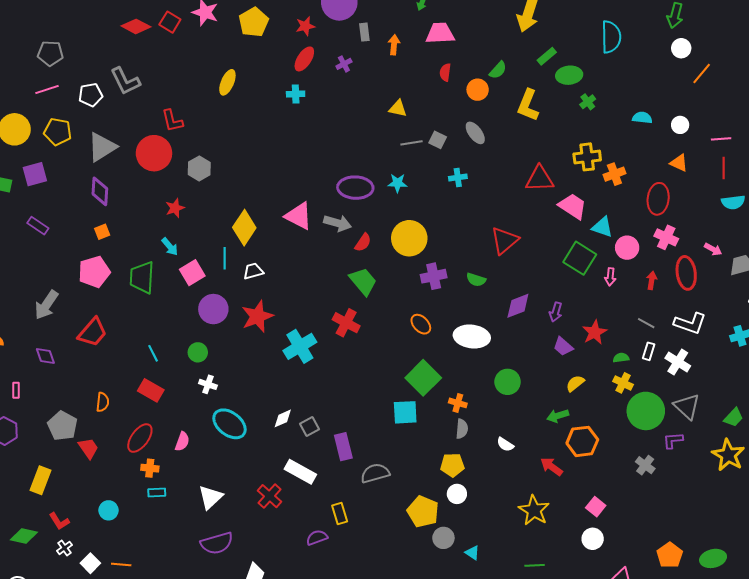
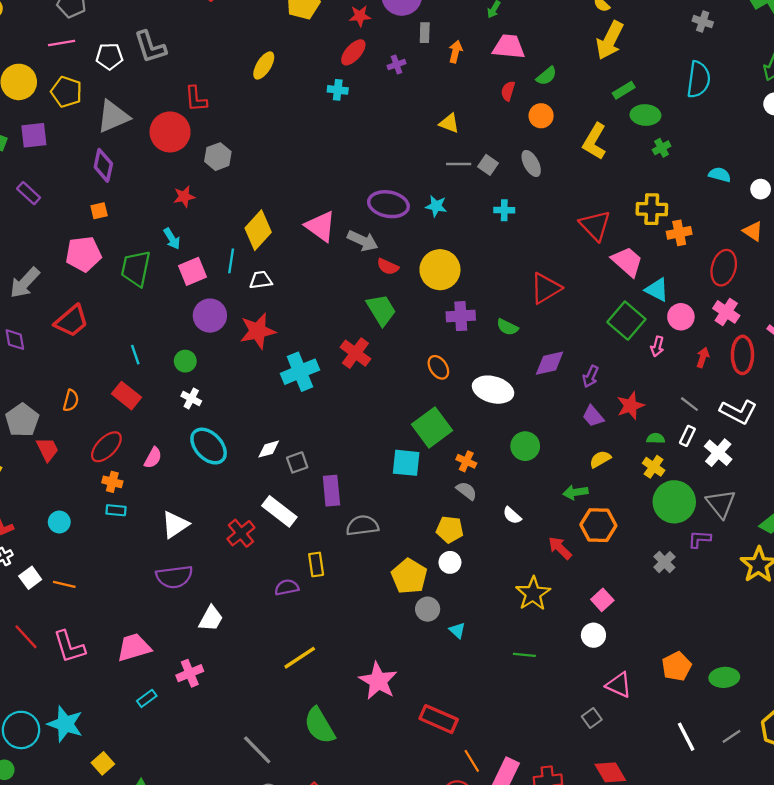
green semicircle: (498, 70) -> (546, 76), moved
red triangle: (540, 179) -> (595, 225), turned 40
red semicircle: (363, 242) -> (388, 267), turned 72
gray semicircle: (462, 429) -> (466, 491), turned -66

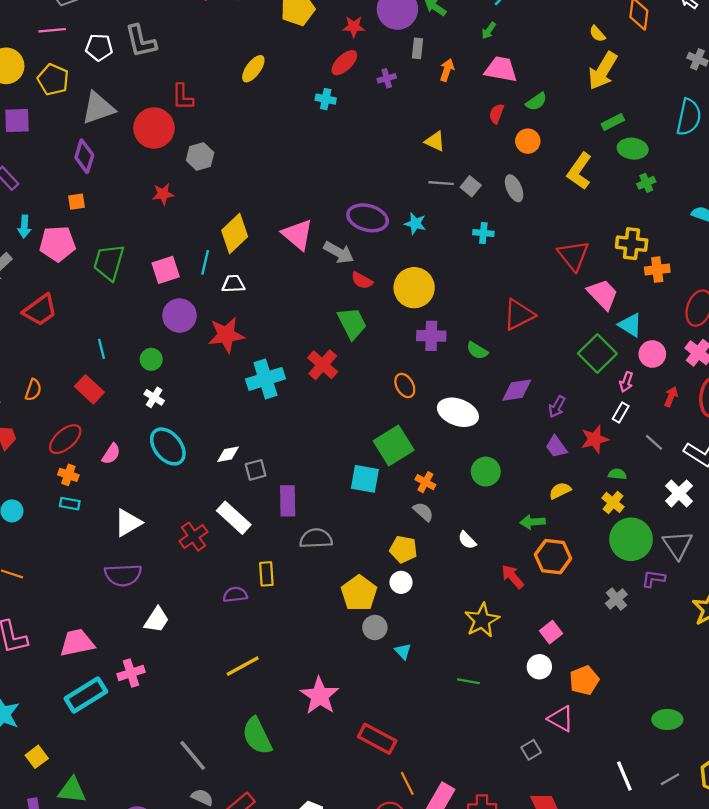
cyan arrow: (172, 239) -> (24, 226), moved, turned 30
white rectangle: (687, 436) -> (621, 412), moved
orange pentagon: (677, 666) -> (584, 680), moved
cyan rectangle: (147, 698) -> (86, 695), size x2.0

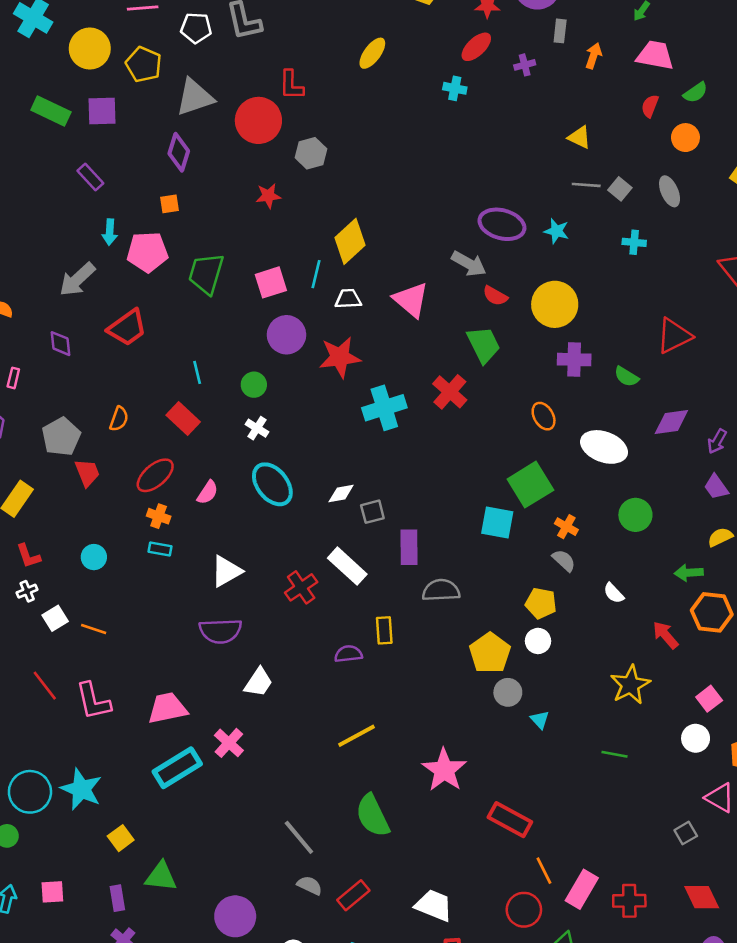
pink triangle: (298, 235) -> (411, 300), moved
pink cross: (131, 673) -> (229, 743), turned -30

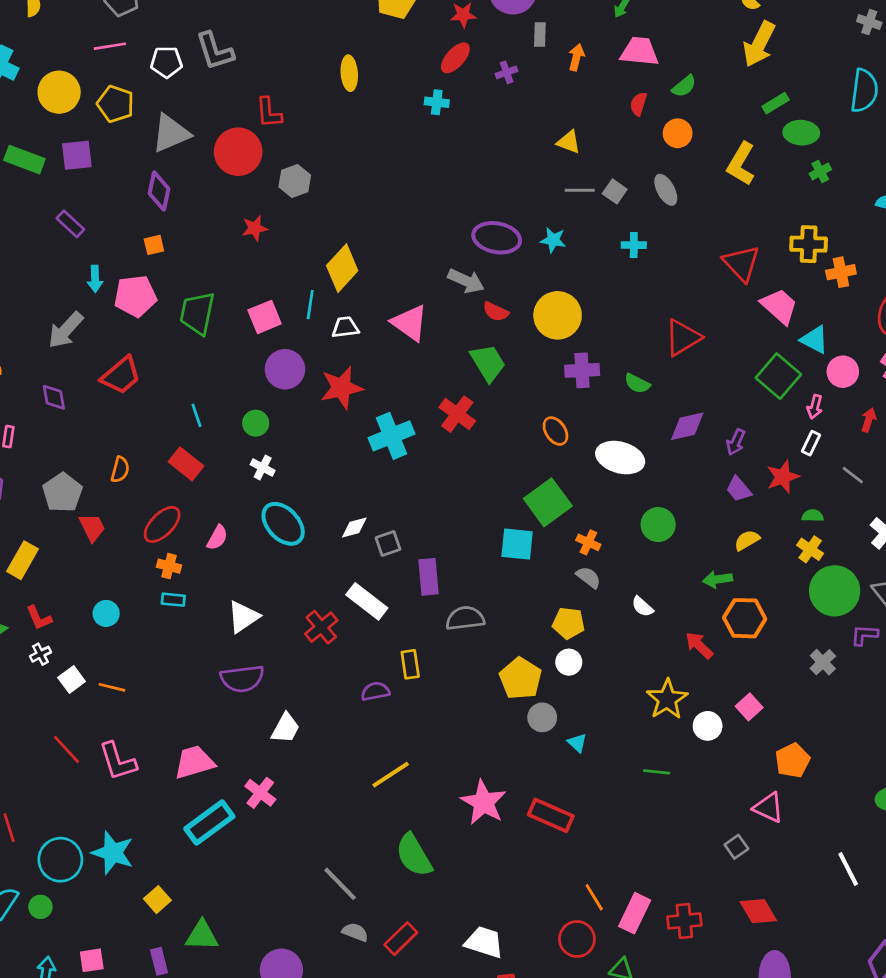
yellow ellipse: (372, 53) -> (349, 73), turned -36
white circle: (696, 738) -> (708, 726), moved
red rectangle: (510, 820) -> (551, 815), moved

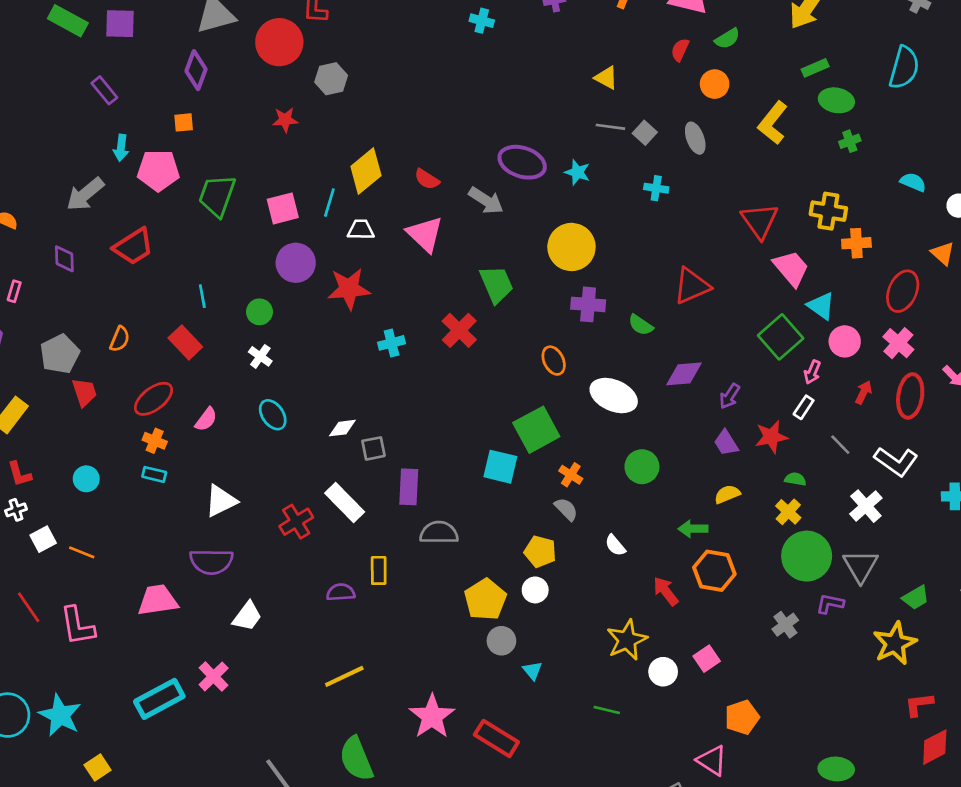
red semicircle: (496, 312) -> (427, 179), moved
cyan cross: (392, 436) -> (392, 343), size x0.6
cyan ellipse: (283, 524) -> (273, 415), size x0.7
pink trapezoid: (194, 762) -> (158, 600), moved

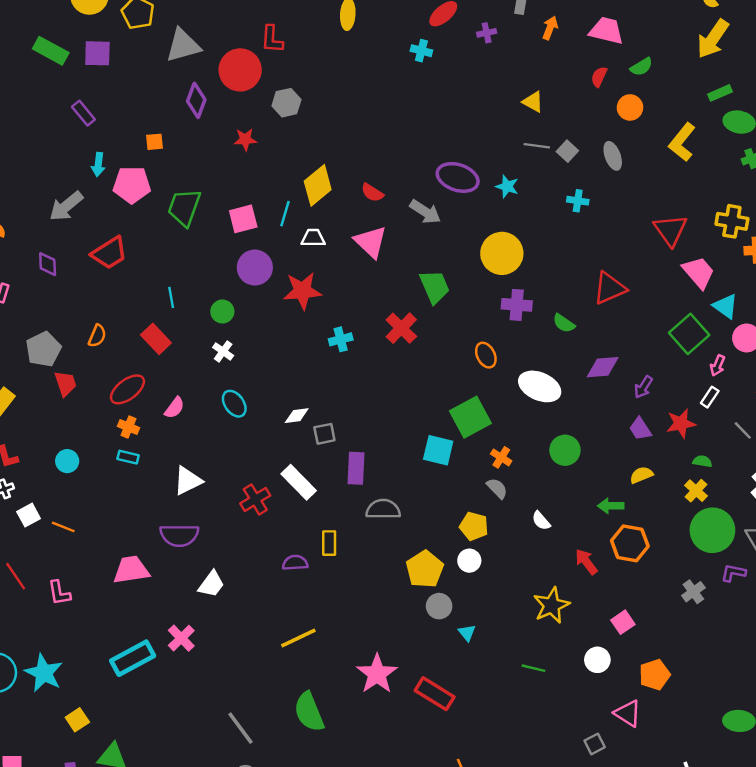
purple diamond: (196, 70) -> (196, 100), moved
pink L-shape: (77, 626) -> (59, 593), size x0.7
white circle: (663, 672) -> (597, 660), moved

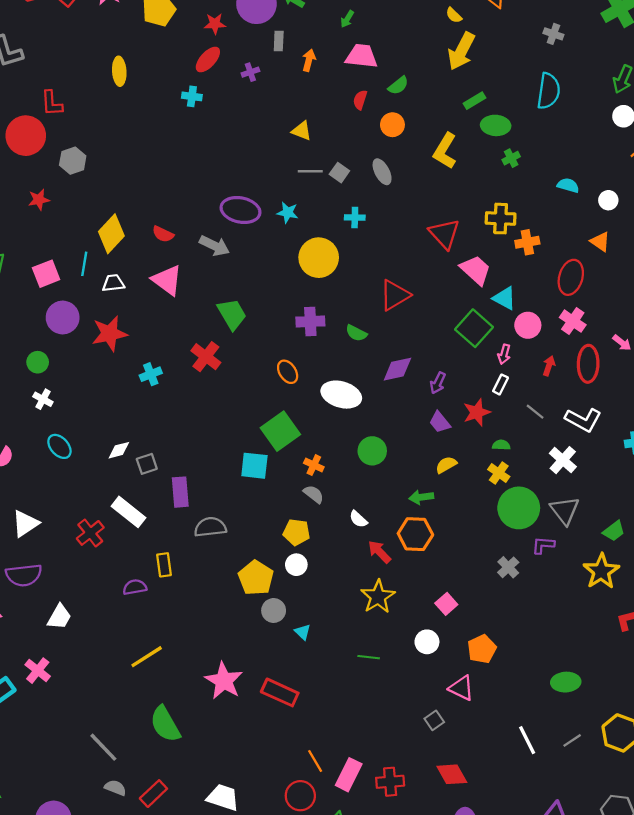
yellow circle: (502, 253) -> (319, 258), moved
orange hexagon: (630, 543) -> (415, 534), moved
red arrow: (586, 562) -> (379, 552), moved

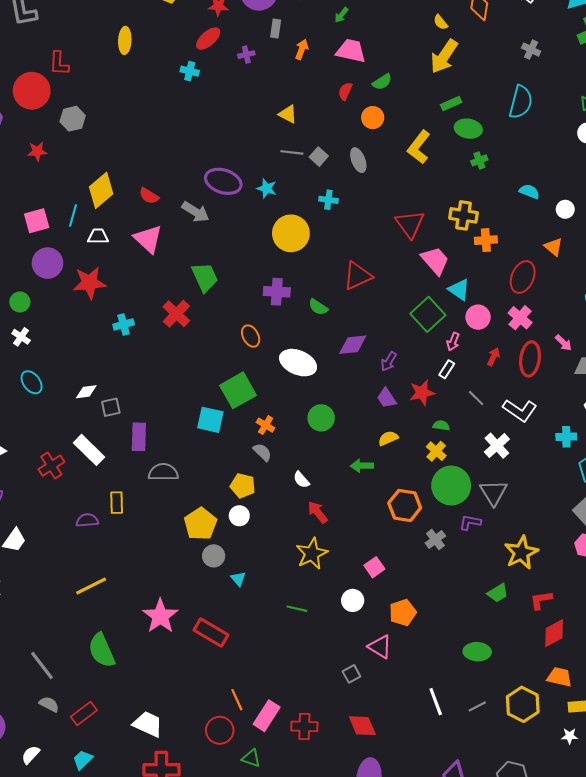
green trapezoid: (614, 531) -> (498, 593), moved
orange hexagon: (415, 534) -> (405, 505), moved

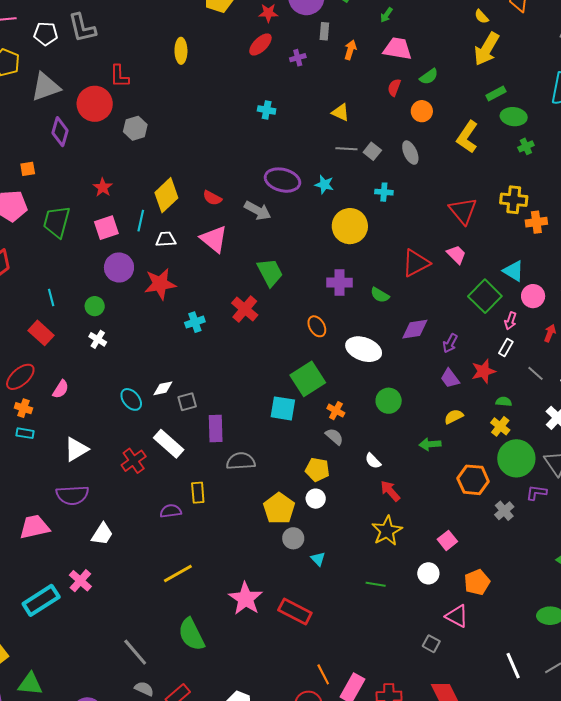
cyan cross: (190, 71) -> (267, 110), moved
red star: (37, 151) -> (103, 187), moved, turned -30
pink trapezoid: (435, 261) -> (456, 254), moved, size x0.7
cyan ellipse: (32, 382) -> (131, 399), moved
gray square: (351, 674) -> (431, 644), turned -30

